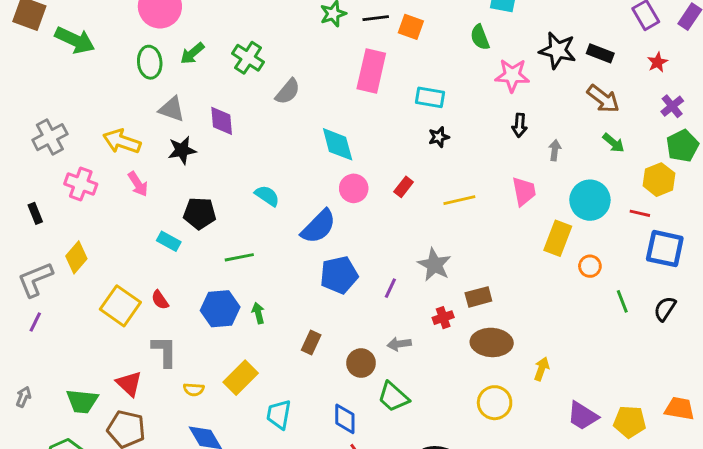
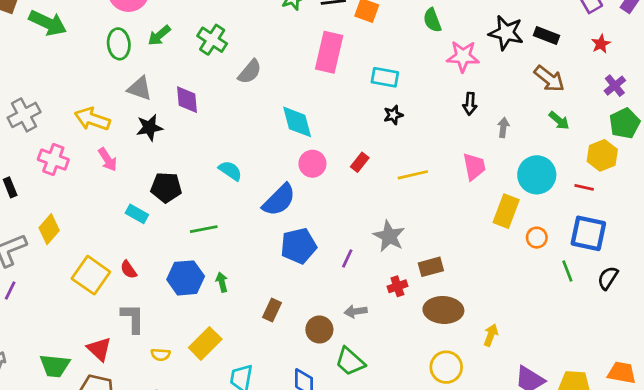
blue square: (665, 249) -> (588, 233), moved

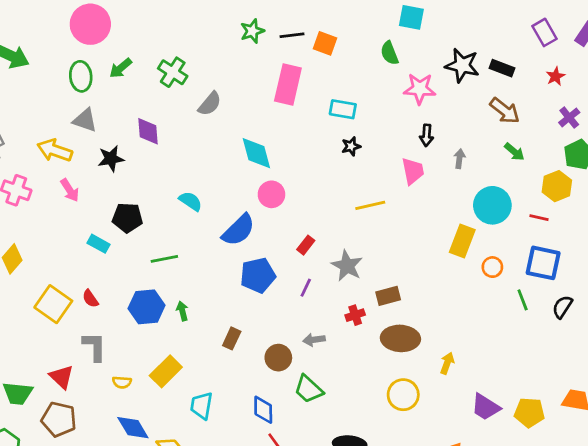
gray triangle: (140, 88) -> (85, 120), moved
red rectangle: (360, 162) -> (306, 245), moved
pink trapezoid: (474, 166) -> (413, 171), moved

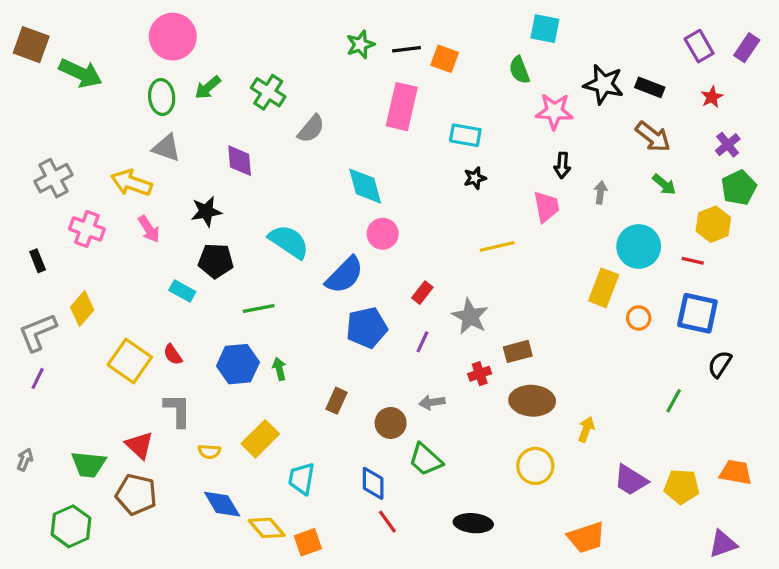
black star: (111, 159) -> (206, 211), moved
cyan semicircle: (191, 201) -> (289, 242), size x1.5
green line: (523, 300) -> (674, 401), moved, turned 50

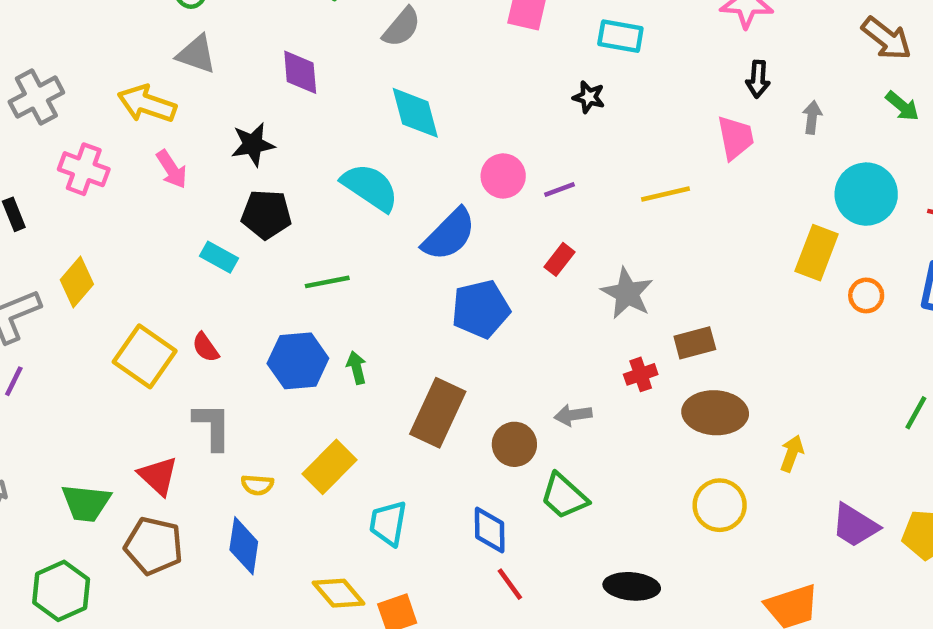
black star: (475, 178) -> (589, 97), moved, turned 30
cyan diamond: (365, 186) -> (415, 113), moved
purple line: (422, 342) -> (560, 190), moved, turned 45
brown rectangle: (337, 401) -> (438, 413), size x1.8
blue diamond: (222, 504) -> (244, 546), moved, turned 39

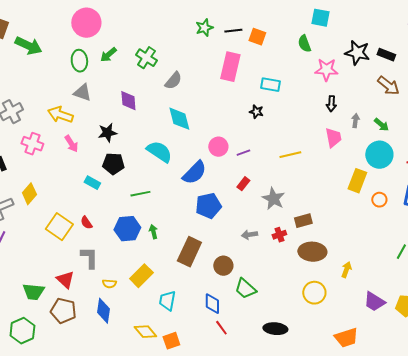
green arrow: (902, 106) -> (381, 125), moved
pink trapezoid: (735, 138) -> (333, 138), moved
gray arrow: (573, 415) -> (249, 235), moved

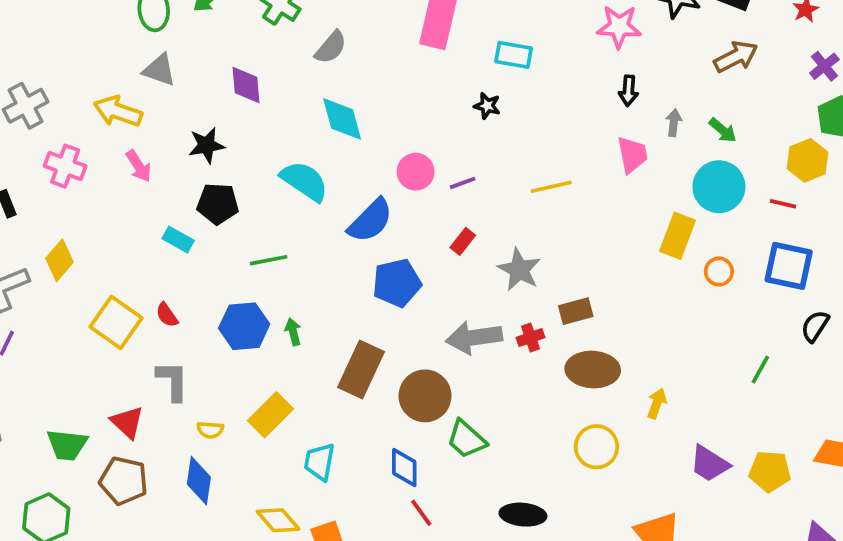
brown arrow: (388, 86) -> (736, 57), turned -65
gray arrow: (249, 235) -> (474, 337), size x1.8
brown circle: (223, 266) -> (425, 396), size x1.4

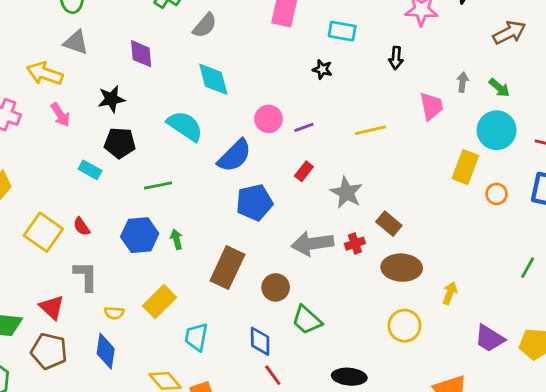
black arrow: (628, 91) -> (396, 58), moved
brown rectangle: (576, 311) -> (389, 224), turned 55
brown circle: (425, 396) -> (276, 287), size x0.7

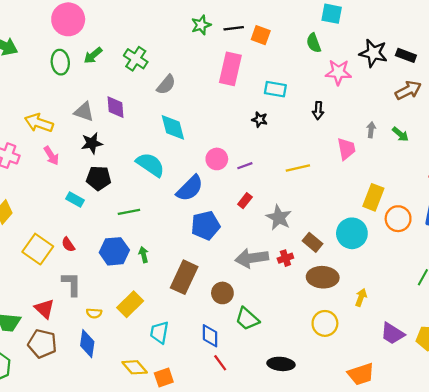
gray triangle: (76, 42) -> (84, 112), moved
cyan circle: (497, 130) -> (352, 233), moved
orange circle: (497, 194) -> (398, 219), size x1.5

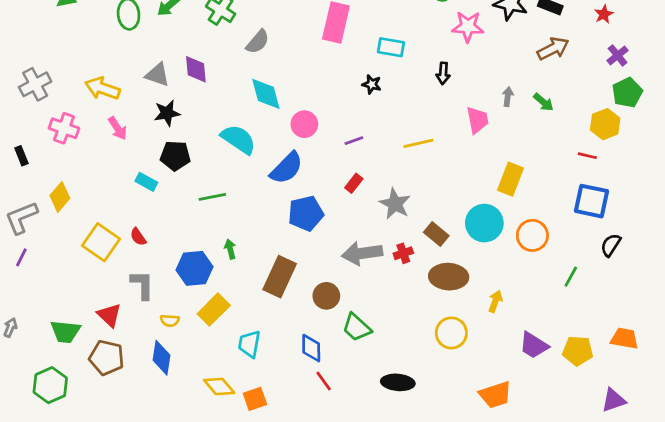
pink circle: (217, 159) -> (304, 124), moved
orange circle: (398, 219) -> (532, 235), moved
blue hexagon: (114, 251) -> (194, 268), moved

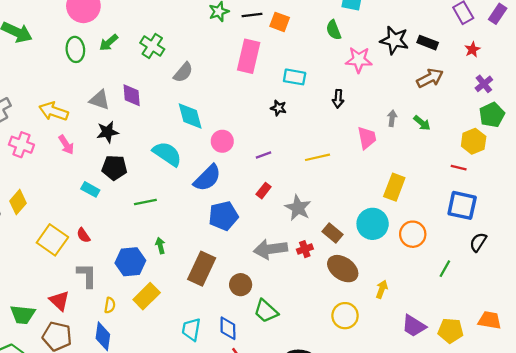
brown ellipse: (449, 277) -> (343, 269), turned 32
yellow semicircle: (170, 321) -> (110, 305), turned -84
cyan trapezoid: (249, 344) -> (191, 329), moved

